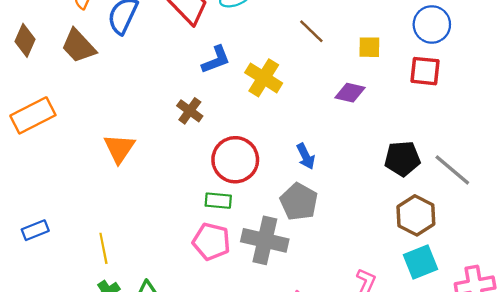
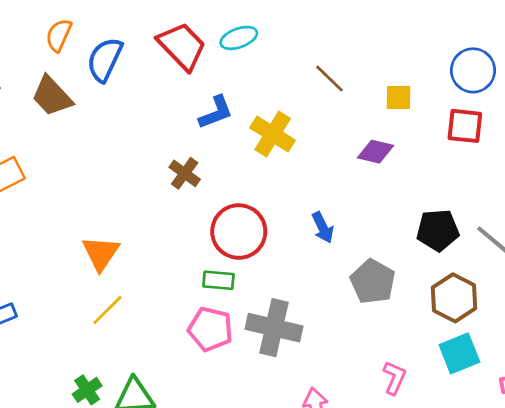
orange triangle: (119, 148) -> (101, 253), moved
gray pentagon: (299, 202) -> (373, 282), moved
yellow line: (103, 248) -> (107, 310), moved, turned 56

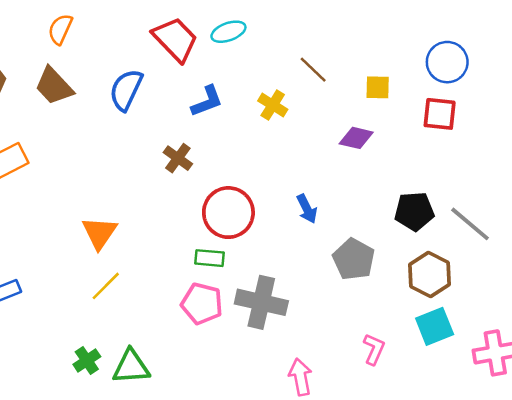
blue semicircle: (105, 60) -> (126, 90), moved
yellow cross: (273, 134) -> (273, 105), moved, size x0.7

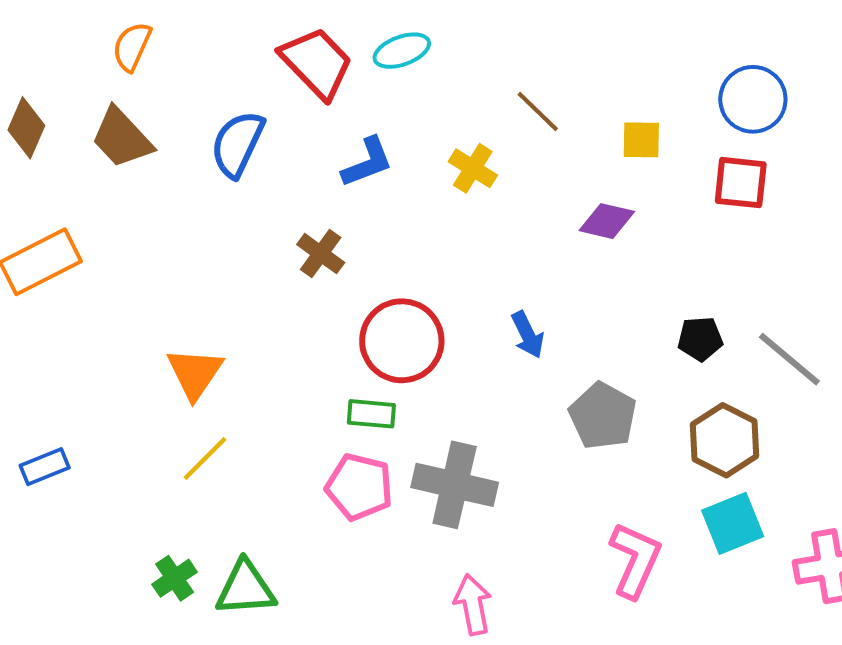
black pentagon: (414, 211) -> (700, 339), size x0.7
pink L-shape: (374, 349) -> (635, 560), size x1.5
pink arrow: (301, 377) -> (473, 605), moved

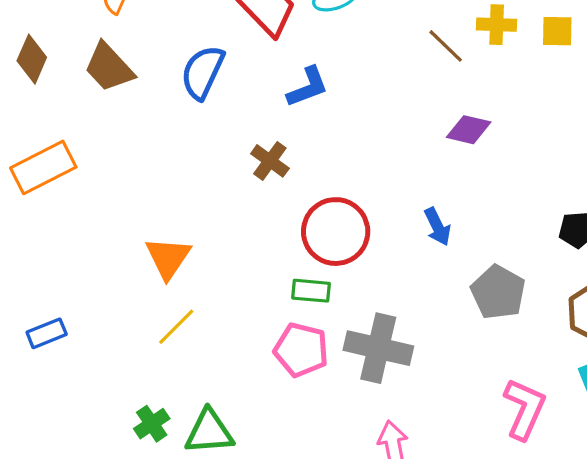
yellow square: (641, 140) -> (557, 31), moved
yellow cross: (473, 168) -> (497, 25), moved, turned -30
purple diamond: (607, 221) -> (469, 130), moved

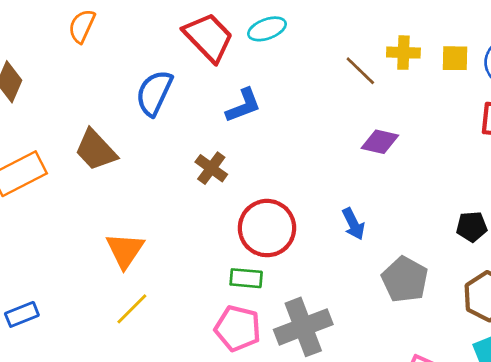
brown trapezoid: (109, 67) -> (96, 150), moved
gray cross: (378, 348) -> (303, 327), turned -34

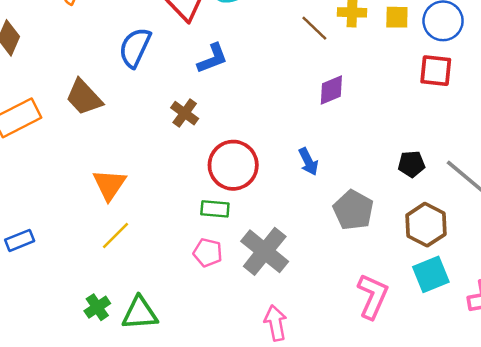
purple diamond: (380, 142) -> (331, 90), turned -36
gray cross: (303, 327) -> (265, 251), turned -30
pink pentagon: (238, 328) -> (208, 253), size x0.7

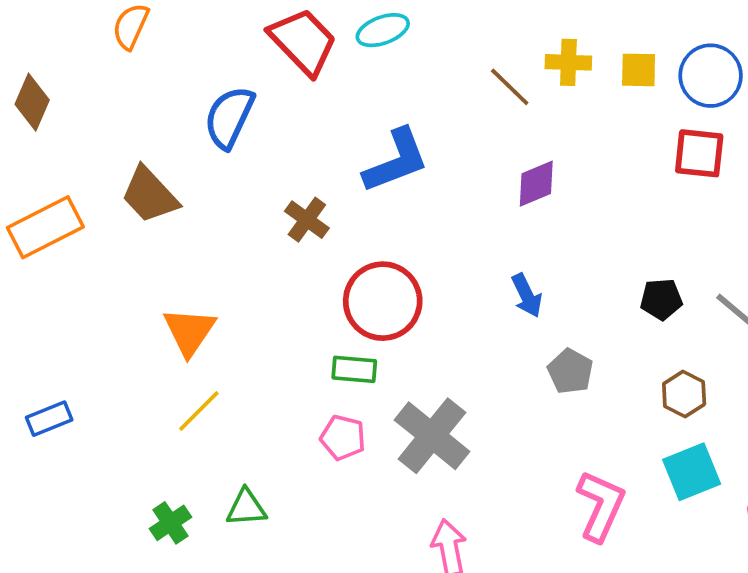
blue L-shape: (213, 58) -> (396, 161), moved, size x1.4
blue arrow: (308, 162) -> (527, 295), moved
gray pentagon: (353, 210) -> (570, 371), size x0.7
brown hexagon: (426, 225) -> (684, 394), size x0.7
green triangle: (140, 313) -> (246, 508), moved, size x0.7

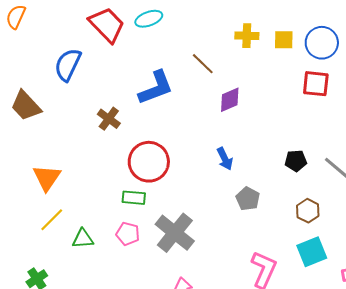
brown line: (510, 87) -> (203, 64), moved
green triangle: (246, 508) -> (83, 239), moved

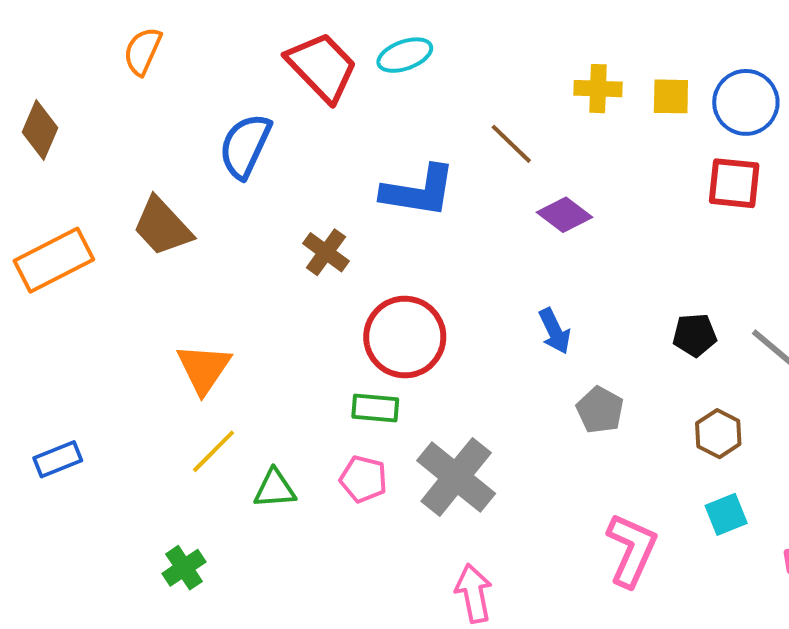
blue L-shape: (156, 88) -> (419, 191), turned 30
purple diamond: (230, 100) -> (564, 215), turned 60
cyan square: (312, 252) -> (726, 514), size x0.7

